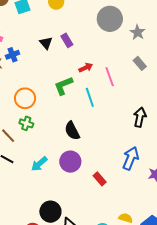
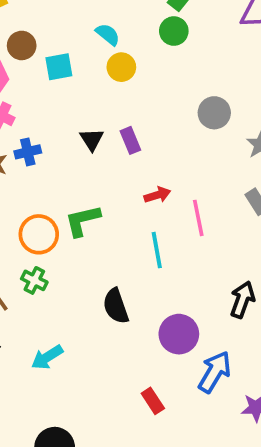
gray circle: (110, 19) -> (214, 113), size x0.7
green L-shape: (63, 86) -> (83, 221), moved
purple circle: (70, 162) -> (179, 334), moved

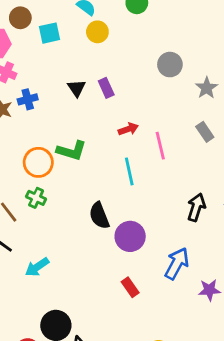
green L-shape: (83, 221) -> (72, 151), turned -148
purple circle: (179, 334) -> (130, 236), moved
cyan arrow: (47, 357) -> (37, 267), moved

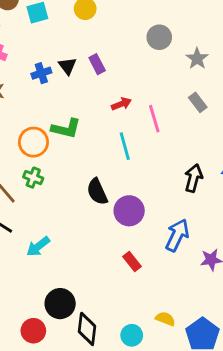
blue cross: (28, 99) -> (41, 73), moved

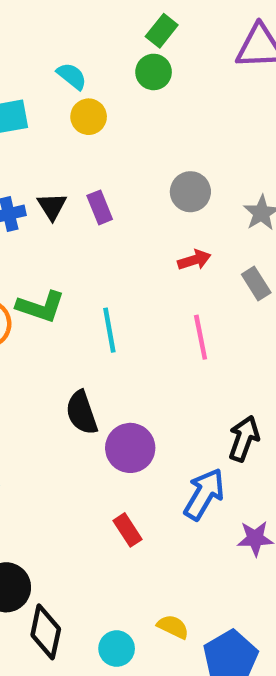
gray circle: (159, 37) -> (190, 192), moved
red arrow: (121, 104) -> (194, 260), moved
pink line: (154, 119) -> (201, 337), moved
cyan line: (125, 146) -> (109, 330), moved
black arrow: (193, 178) -> (244, 439), moved

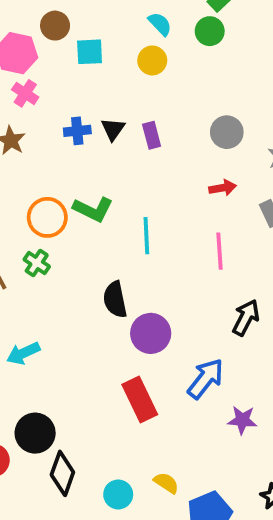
cyan semicircle: (72, 76) -> (160, 24), moved
black arrow: (244, 439) -> (246, 318), moved
red rectangle: (128, 530) -> (140, 400), size x1.6

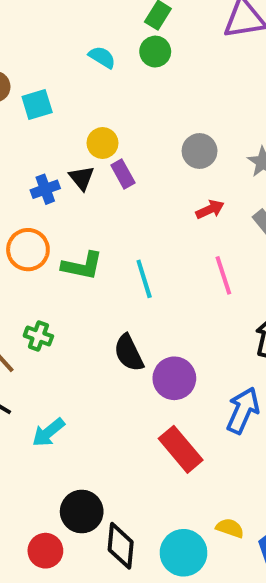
yellow circle: (152, 60) -> (102, 143), moved
orange circle: (47, 217) -> (28, 250), moved
cyan circle: (118, 494) -> (184, 553), size x1.5

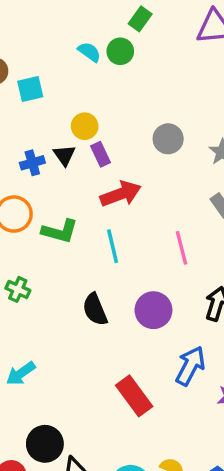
green circle: (155, 52) -> (120, 51), moved
red arrow: (210, 209) -> (121, 194), moved, size x1.6
purple circle: (174, 378) -> (153, 310), moved

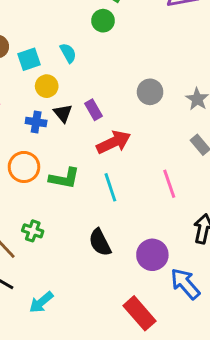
cyan semicircle: (89, 52) -> (68, 53), moved, turned 30
yellow circle: (85, 126) -> (47, 86), moved
blue cross: (32, 163) -> (36, 122), turned 30
purple circle: (153, 310) -> (152, 255), moved
blue arrow: (190, 366) -> (185, 284), turned -64

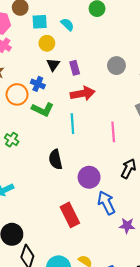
cyan semicircle: (68, 53) -> (67, 24), turned -32
blue cross: (36, 122) -> (38, 84), moved

